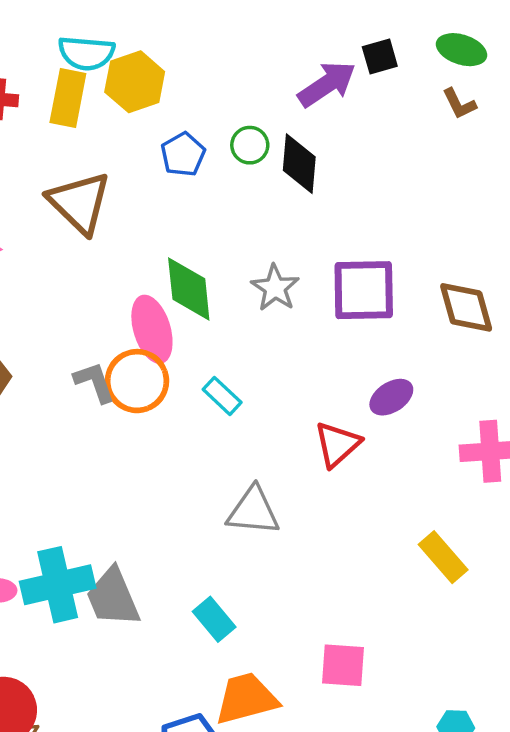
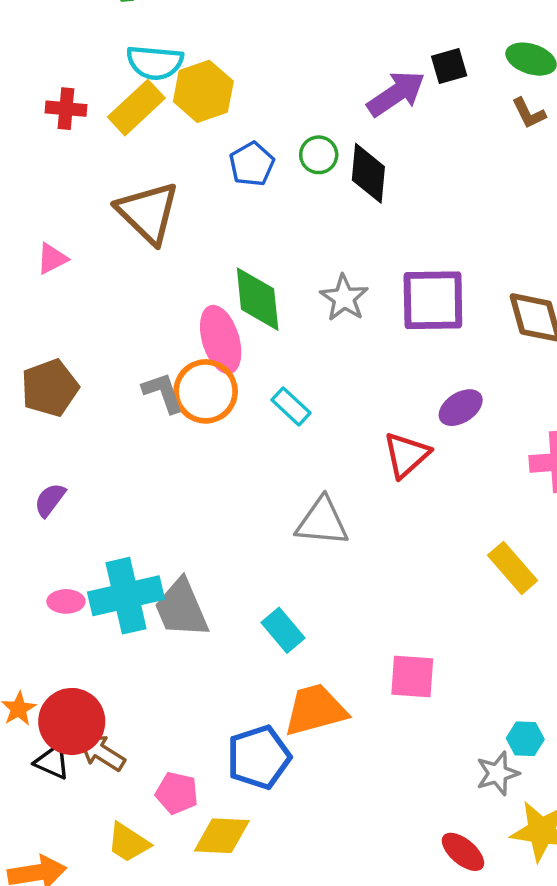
yellow rectangle: (68, 98) -> (136, 108), turned 36

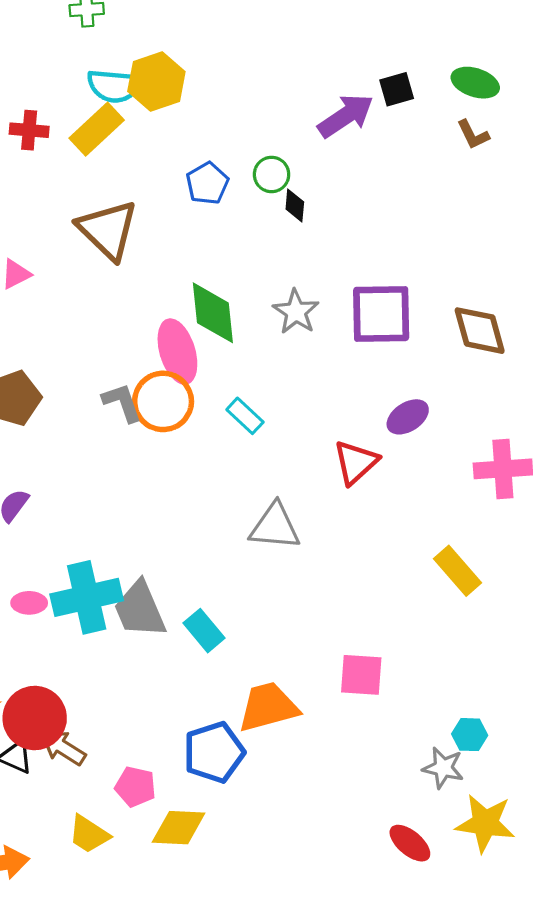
yellow hexagon: (203, 91) -> (156, 81), moved
black diamond: (368, 173) -> (295, 205), moved, size x0.6
cyan rectangle: (283, 630) -> (204, 631), moved
gray star: (498, 773) -> (443, 768), turned 30

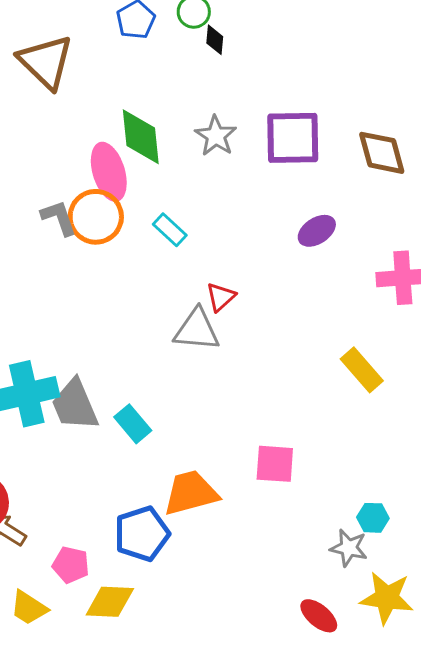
red triangle: (356, 462) -> (221, 297), moved, size x0.7

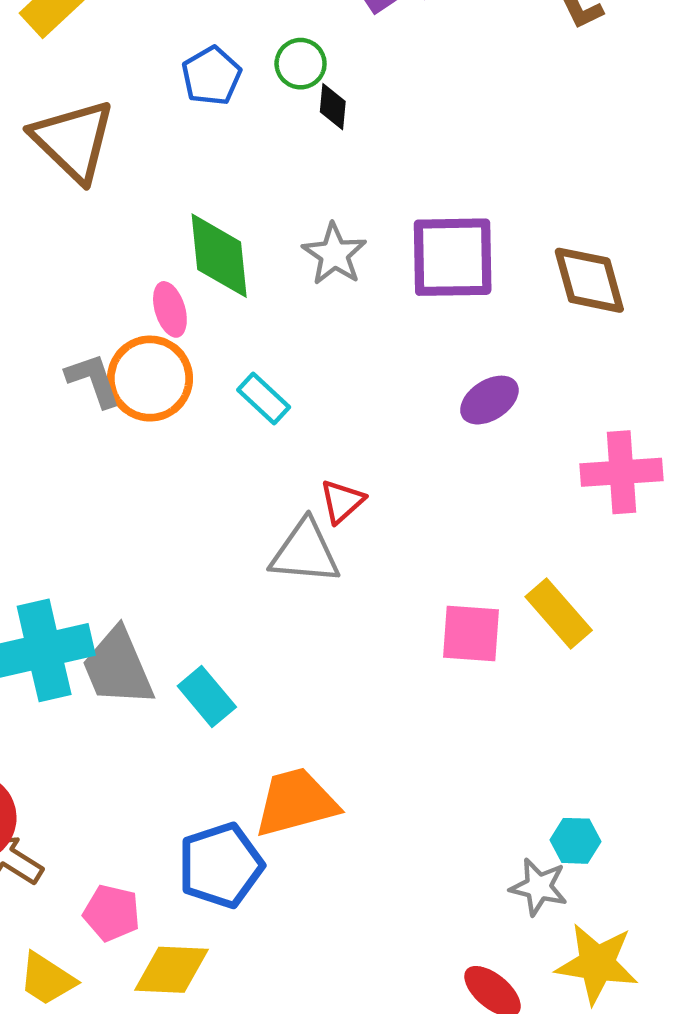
pink ellipse: (109, 172) -> (170, 309), size x0.6
pink square: (275, 464) -> (471, 633), moved

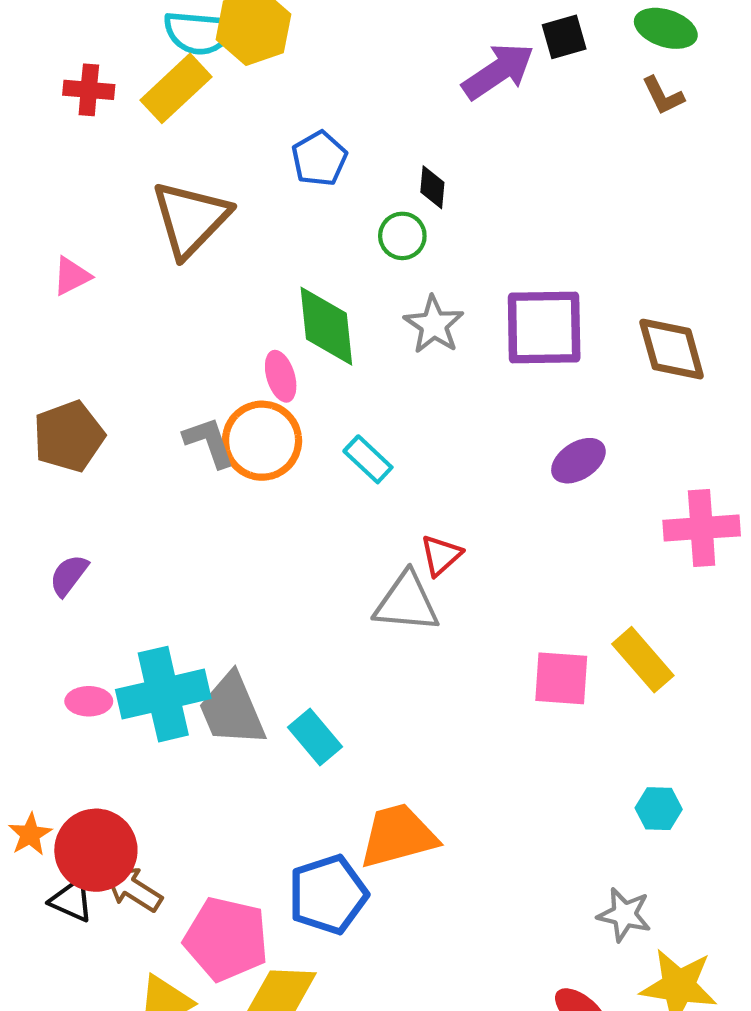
green circle: (301, 64) -> (402, 236), moved
brown triangle: (73, 140) -> (190, 219), turned 30
cyan hexagon: (575, 841) -> (659, 809), moved
pink pentagon: (112, 913) -> (226, 939), size x1.6

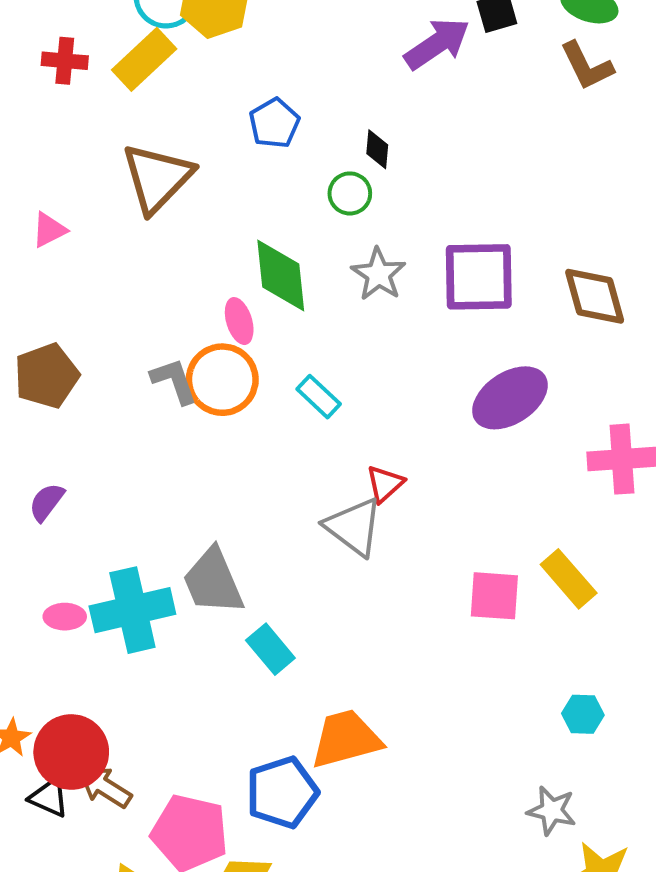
brown L-shape: (663, 96) -> (587, 66), size x1.4
purple ellipse: (578, 461) -> (510, 398), size x1.5
gray triangle: (407, 602) -> (354, 527), turned 32
gray trapezoid: (232, 710) -> (213, 581), moved

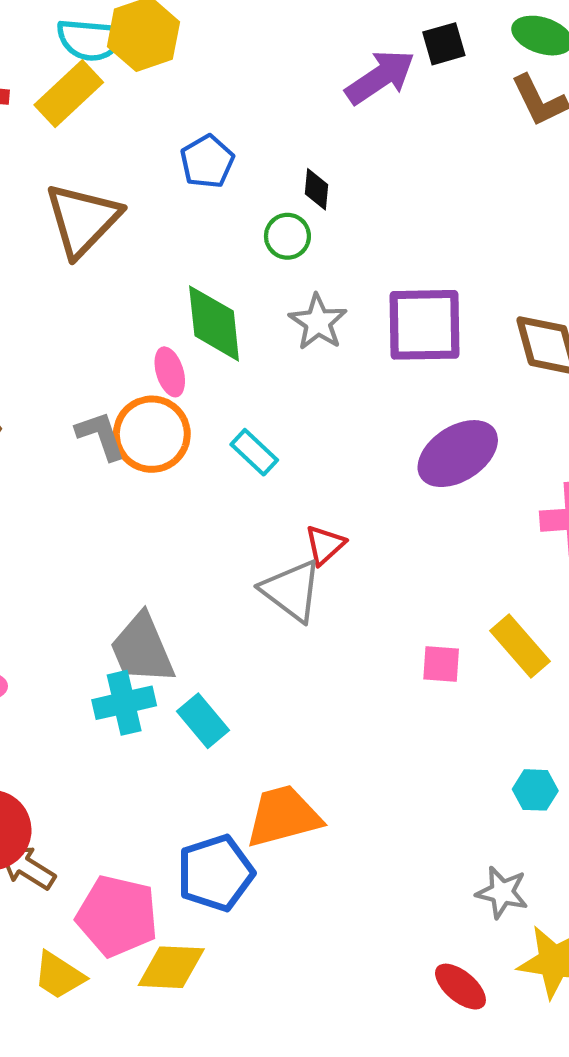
pink square: (494, 596) -> (441, 664), size x0.7
cyan cross: (132, 610) -> (124, 703), moved, size x0.7

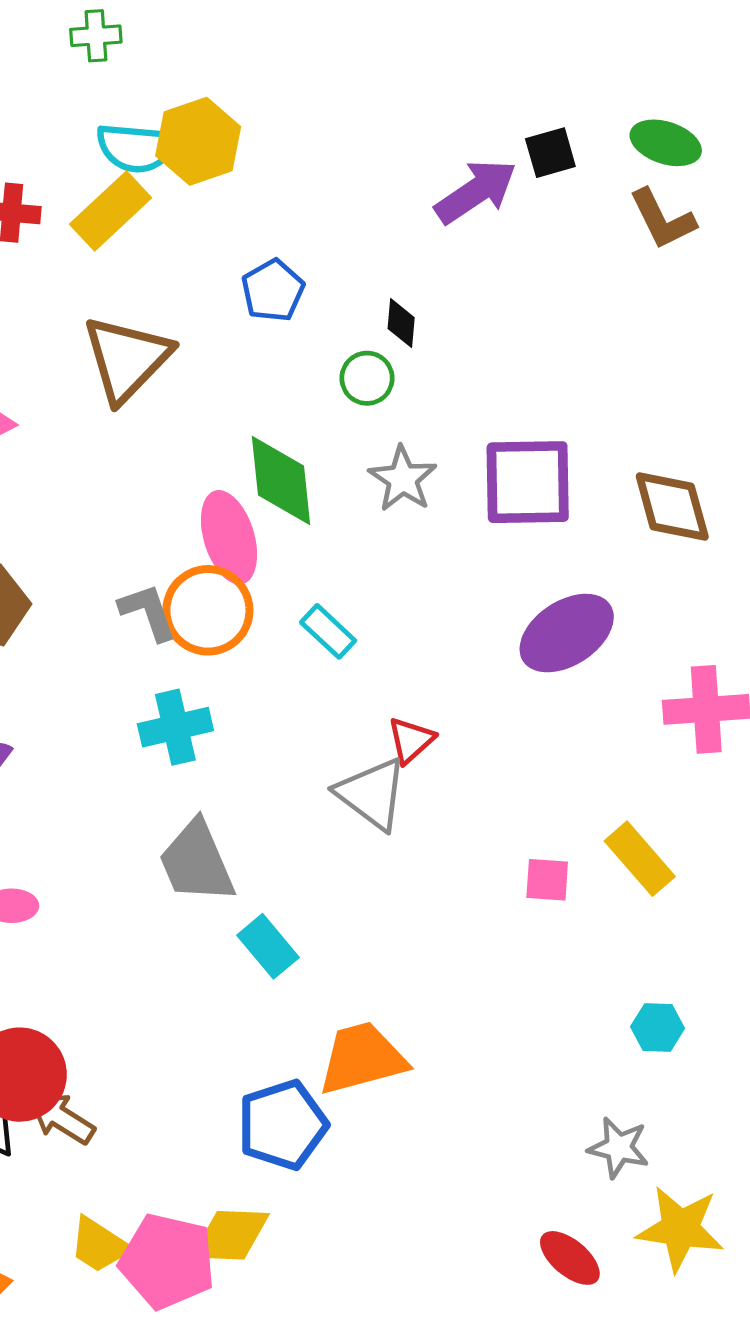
pink ellipse: (170, 372) -> (229, 537), size x1.6
cyan cross: (124, 703) -> (175, 727), moved
pink pentagon: (117, 916) -> (167, 1261), moved

